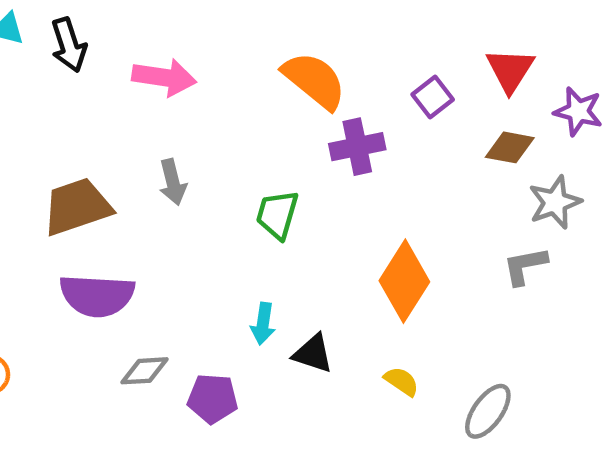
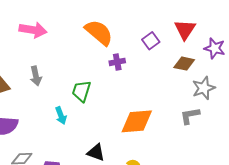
purple cross: (357, 147) -> (117, 62), size x0.7
orange diamond: (404, 281) -> (137, 121), turned 52
cyan arrow: (263, 324) -> (61, 116), moved, turned -30

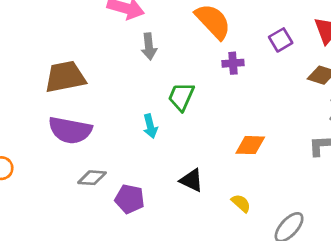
gray arrow: (36, 76) -> (149, 46), moved
orange diamond: (137, 121) -> (250, 145), size x0.7

